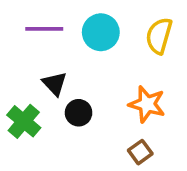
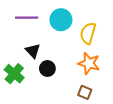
yellow semicircle: (159, 36) -> (88, 33), moved
brown square: (140, 152) -> (85, 92), turned -32

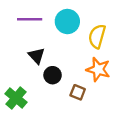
green cross: (14, 74) -> (16, 98), moved
brown square: (85, 92) -> (78, 92), moved

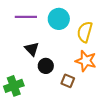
green cross: (16, 98) -> (14, 86), turned 30

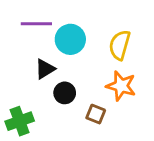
cyan circle: (59, 19) -> (70, 39), moved
black triangle: (32, 49) -> (45, 69), turned 42

